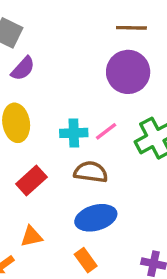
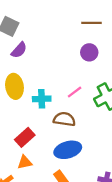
purple circle: (128, 72) -> (89, 52), size x0.6
cyan cross: (74, 133) -> (42, 99), moved
red rectangle: (31, 180) -> (25, 137), moved

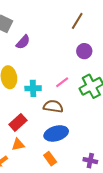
brown line: (92, 23) -> (77, 21), turned -60
purple semicircle: (19, 50) -> (23, 42), moved
purple circle: (89, 52) -> (84, 51), moved

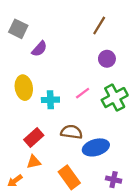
brown semicircle: (53, 106) -> (71, 132), moved
blue ellipse: (56, 133) -> (96, 147), moved
orange rectangle: (50, 159) -> (69, 177), size x1.5

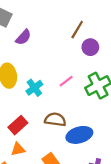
brown line: (99, 26) -> (77, 30), moved
cyan cross: (50, 100) -> (34, 88), turned -35

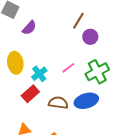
red rectangle: (18, 125) -> (30, 94), moved
blue ellipse: (79, 135) -> (86, 101), moved

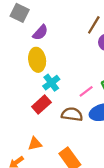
yellow ellipse: (15, 63) -> (37, 60), moved
pink line: (68, 68) -> (86, 91), moved

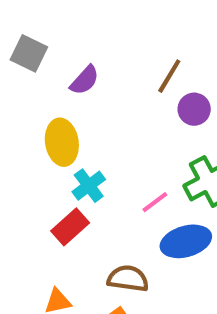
purple semicircle: (40, 33) -> (85, 80), moved
brown semicircle: (72, 114) -> (128, 279), moved

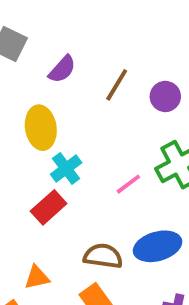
brown line: (169, 76) -> (117, 85), moved
blue ellipse: (186, 241) -> (158, 246), moved

